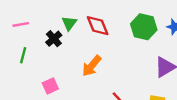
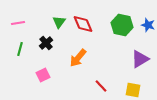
black cross: (54, 39) -> (46, 43), moved

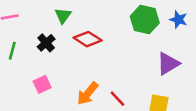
red diamond: (83, 24) -> (88, 39), moved, turned -35
orange arrow: (78, 58) -> (88, 94), moved

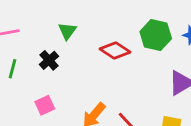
red diamond: (88, 39) -> (115, 51), moved

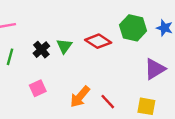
green triangle: (67, 31) -> (64, 46), moved

